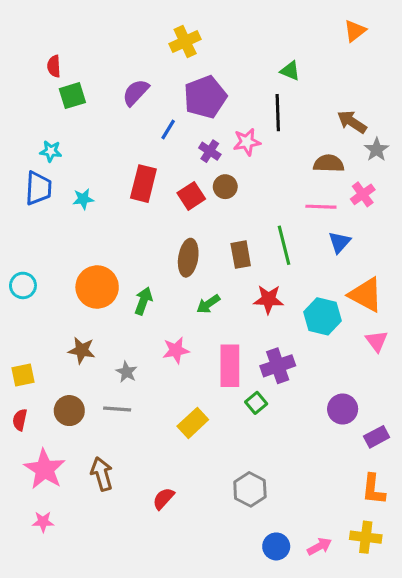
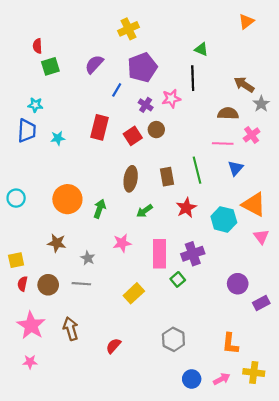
red star: (268, 299) -> (186, 208), turned -30
red semicircle: (20, 420) -> (22, 284), moved
orange L-shape: (373, 489) -> (230, 344), moved

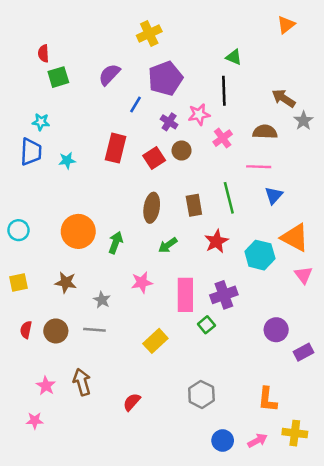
pink cross: (252, 135) -> (223, 138), moved
yellow square: (16, 260) -> (18, 282), moved
pink star: (31, 325) -> (46, 386), moved, size x0.6

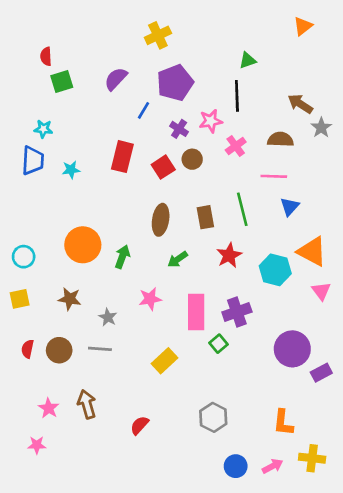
green triangle: (234, 57) -> (248, 60), turned -42
cyan circle: (18, 230) -> (24, 257), moved
purple circle: (276, 330) -> (292, 349), size x1.4

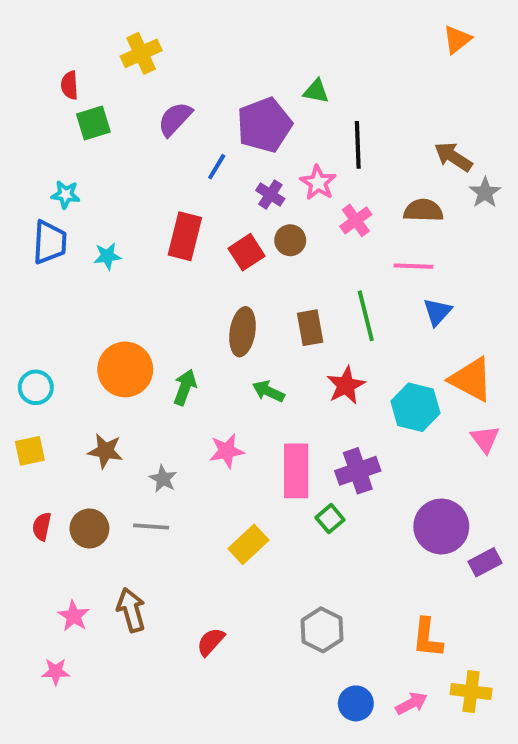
yellow cross: (158, 35) -> (141, 53), moved
green triangle: (248, 60) -> (316, 91), moved, turned 30
pink star: (211, 121) -> (318, 183), turned -30
green arrow: (178, 259) -> (268, 391), turned 60

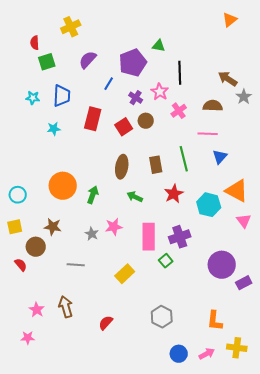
blue trapezoid: (50, 242) -> (62, 96), moved
gray star: (163, 479) -> (92, 234), moved
red semicircle: (42, 526) -> (21, 265), turned 128
brown circle: (89, 528) -> (36, 247), moved

